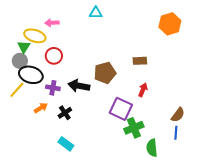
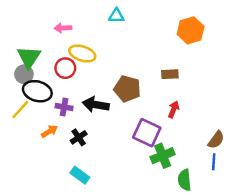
orange hexagon: (170, 24) -> (191, 30), moved
yellow ellipse: (35, 36) -> (82, 54), moved
green triangle: (24, 47) -> (29, 57), size x1.5
brown pentagon: (105, 73) -> (127, 89), turned 30

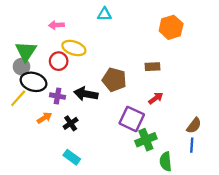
red arrow: (174, 109) -> (156, 98), turned 32

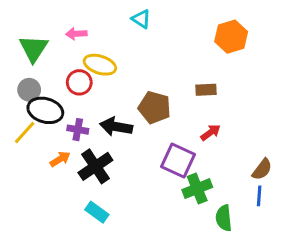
cyan triangle: (104, 14) -> (141, 19), turned 32
green triangle: (26, 51) -> (34, 48), moved
black cross: (71, 123) -> (95, 166), size x1.6

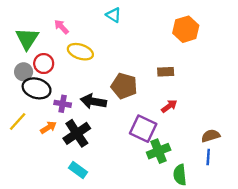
pink arrow: (76, 34) -> (61, 27), turned 49
red circle: (79, 82) -> (44, 64), moved
yellow line: (25, 132) -> (18, 122), moved
brown semicircle: (262, 169) -> (211, 136), turned -144

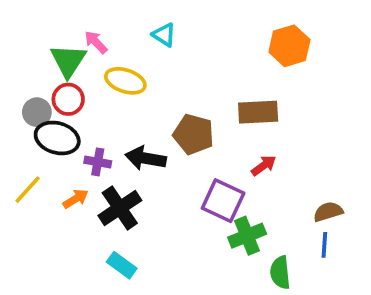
cyan triangle: (114, 15) -> (164, 35), moved
green triangle: (27, 39) -> (68, 61), moved
brown rectangle: (166, 72) -> (258, 112), size x1.5

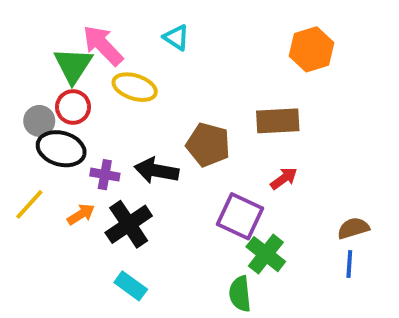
pink arrow: (96, 42) -> (103, 45), size x1.6
green cross: (247, 236) -> (266, 254), turned -30
green semicircle: (280, 273) -> (240, 294), moved

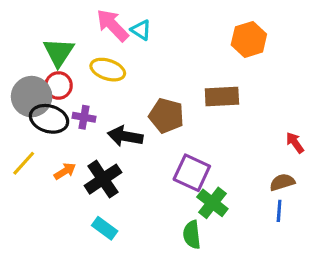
pink arrow: (103, 45) -> (112, 25), moved
gray circle: (39, 121) -> (32, 97), size x1.6
purple cross: (105, 175) -> (84, 117), moved
red arrow: (284, 179) -> (295, 143), moved, turned -90

